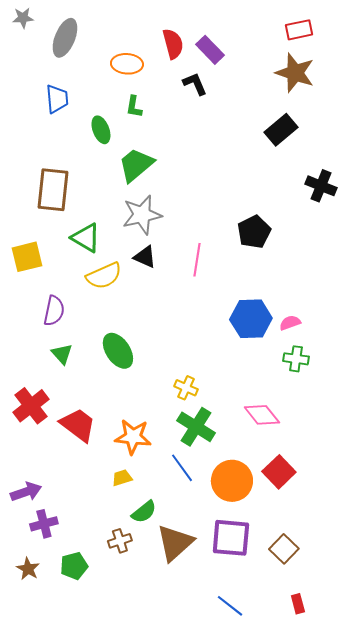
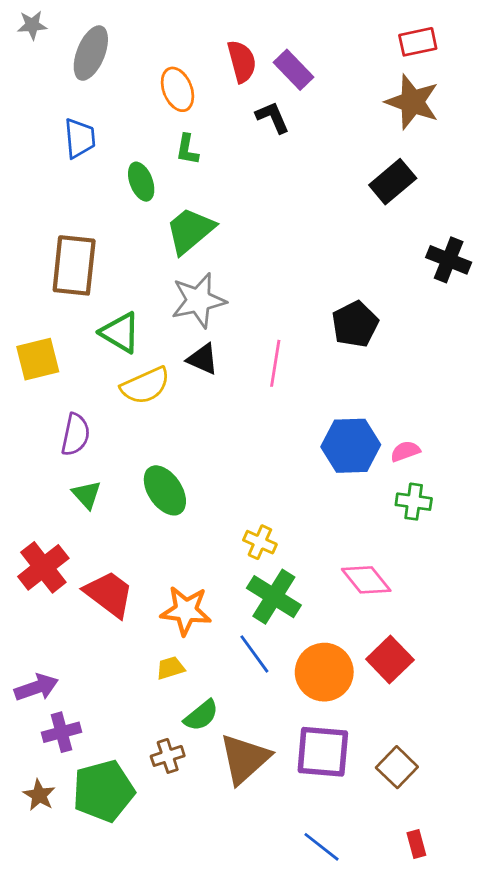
orange ellipse: (127, 64) -> (177, 89), turned 64
green pentagon: (74, 566) -> (103, 791), size x1.6

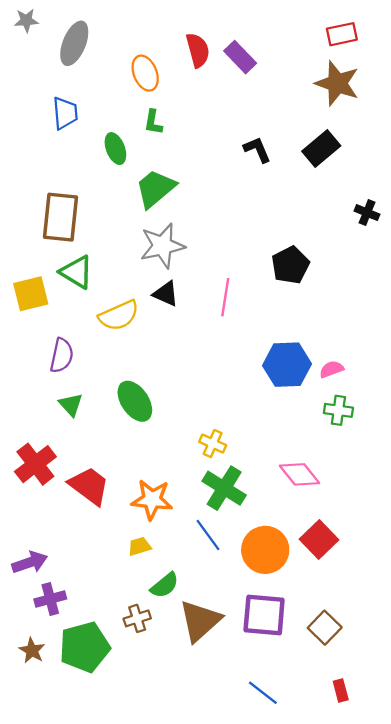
black L-shape: (273, 117) -> (257, 150), moved
black cross: (449, 260) -> (367, 213), size x0.7
green triangle: (120, 333) -> (77, 272), moved

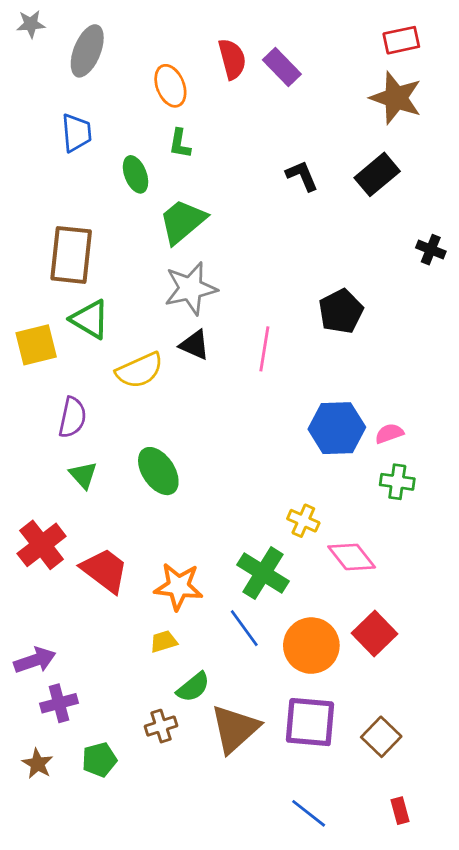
yellow cross: (213, 444) -> (303, 521), moved
green pentagon: (85, 647) -> (99, 760), size x0.6

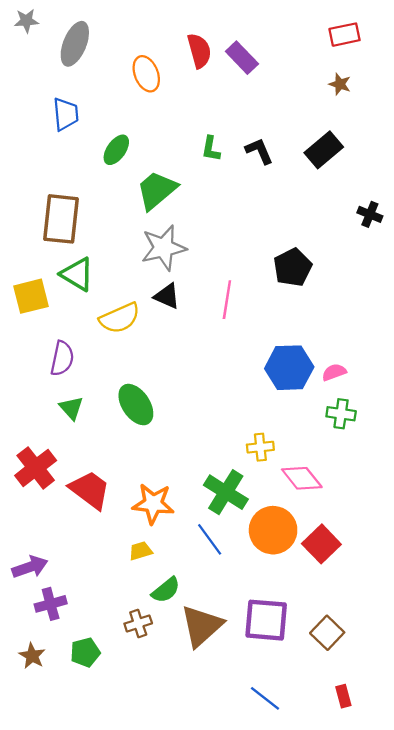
brown star: (396, 98) -> (340, 84), size x0.5
green L-shape: (180, 144) -> (211, 149), moved
green ellipse: (136, 174) -> (116, 150), turned 56
yellow cross: (303, 521) -> (260, 447), turned -30
orange circle: (311, 646) -> (273, 530), moved

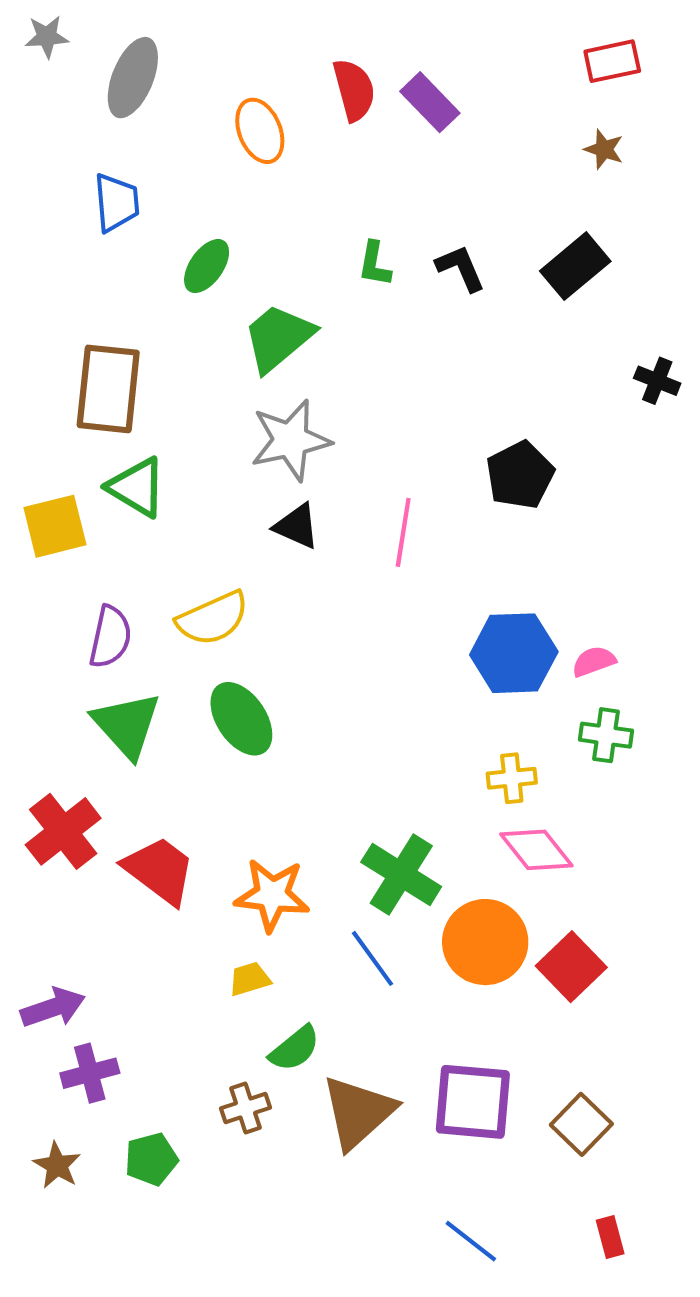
yellow semicircle: (120, 318) -> (213, 618), moved
green triangle: (71, 408) -> (127, 725), size x1.6
yellow cross: (260, 447) -> (512, 778), moved

